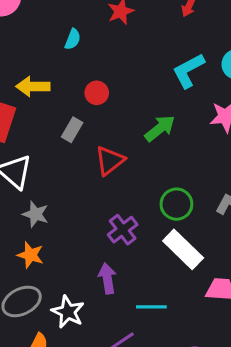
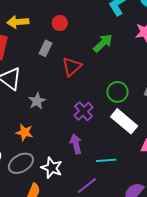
gray star: (36, 214) -> (37, 101), moved, turned 30

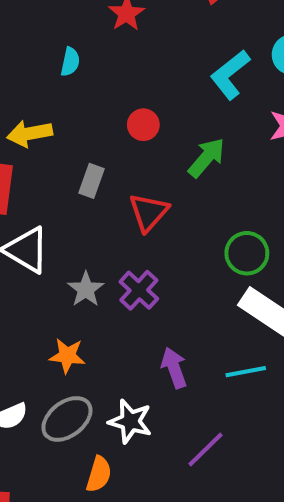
red circle: (60, 23) -> (143, 125), moved
purple cross: (84, 111) -> (139, 290), moved
cyan line: (106, 160) -> (246, 372), moved

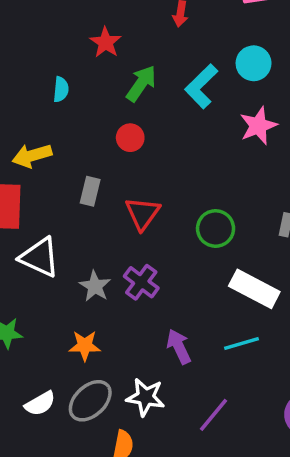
green arrow: (206, 158) -> (141, 83), moved
green circle: (247, 253) -> (216, 228), moved

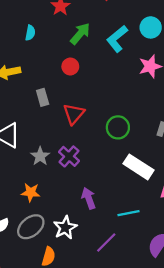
gray rectangle: (90, 191) -> (43, 97), turned -35
cyan line: (242, 343) -> (128, 213), moved
white star: (146, 397) -> (65, 228), turned 30

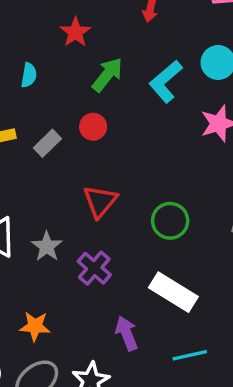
gray rectangle: (43, 97) -> (47, 143), moved, turned 63
gray star: (40, 156) -> (47, 246), moved
white rectangle: (138, 167) -> (173, 292), moved

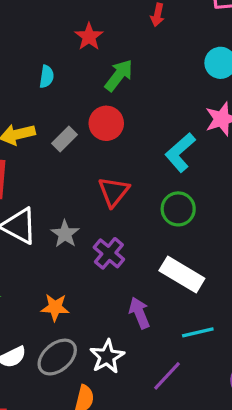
cyan L-shape: (166, 81) -> (180, 152), moved
red circle: (93, 127) -> (106, 123), size x1.4

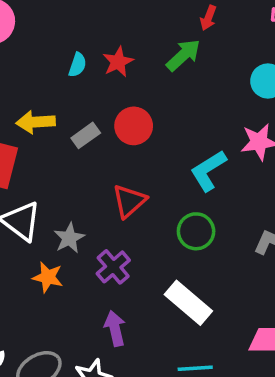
red star: (89, 37) -> (118, 62), moved
green arrow: (119, 75) -> (183, 55), moved
orange star: (55, 307) -> (48, 277), moved
purple arrow: (139, 313) -> (115, 328), moved

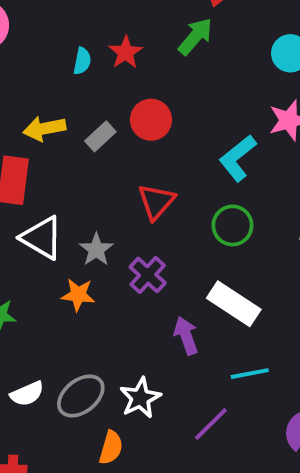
purple arrow: (115, 328) -> (186, 336), moved

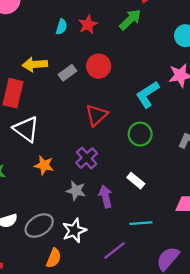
gray star: (96, 250) -> (76, 191), moved, turned -30
white rectangle: (234, 304) -> (136, 181), size x0.6

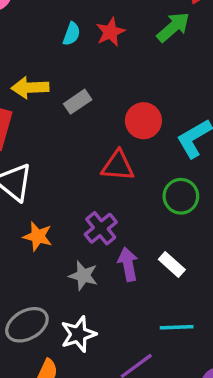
red circle: (99, 66) -> (143, 121), moved
red triangle: (96, 115) -> (118, 166), turned 45
purple arrow: (105, 196) -> (128, 264), moved

